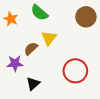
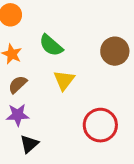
brown semicircle: (31, 49) -> (18, 84), moved
black triangle: (33, 84) -> (29, 144), moved

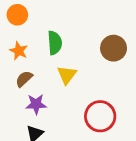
green semicircle: (51, 45) -> (55, 43), turned -135
purple star: (18, 115) -> (36, 104), moved

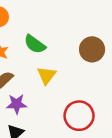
green semicircle: (55, 43) -> (35, 44), turned 130

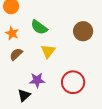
purple star: (17, 104) -> (37, 80), moved

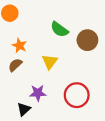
green semicircle: (39, 27) -> (59, 29), moved
orange star: (12, 33) -> (19, 46), moved

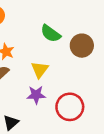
purple star: (38, 93) -> (36, 95), moved

